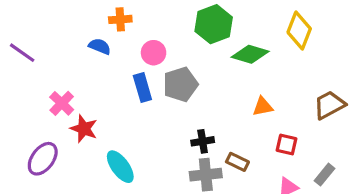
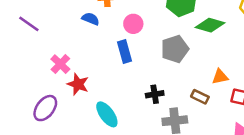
gray pentagon: (180, 84) -> (175, 49), moved
orange triangle: (263, 106) -> (220, 77), moved
black cross: (203, 141) -> (155, 94), moved
brown rectangle: (237, 162) -> (200, 97), moved

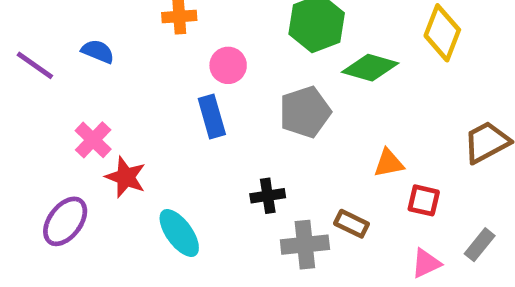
blue semicircle: (91, 19) -> (98, 51), moved
brown rectangle: (200, 97) -> (352, 224), moved

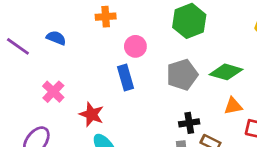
green diamond: (370, 68) -> (226, 72), moved
red star: (126, 177) -> (92, 114), moved
black cross: (268, 196) -> (189, 123), moved

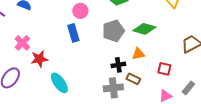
orange triangle: (233, 106) -> (138, 54), moved
red star: (92, 114) -> (39, 59), moved, turned -30

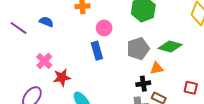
orange triangle: (138, 54) -> (157, 68), moved

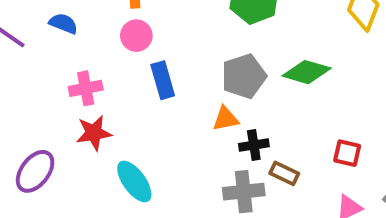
pink circle: (104, 28) -> (136, 36), moved
pink cross: (44, 61) -> (86, 88), moved, turned 35
orange triangle: (157, 68) -> (225, 119), moved

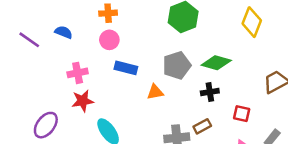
blue rectangle: (163, 80) -> (126, 68), turned -60
orange triangle: (225, 119) -> (155, 92), moved
black cross: (254, 145) -> (210, 92), moved
brown rectangle: (284, 173) -> (202, 126), turned -54

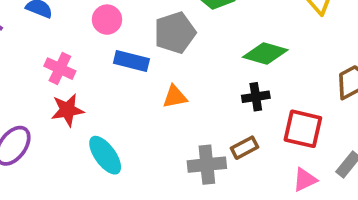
gray pentagon: (177, 65) -> (175, 33), moved
pink cross: (78, 73) -> (60, 69), turned 36
red square: (242, 114) -> (303, 129), size x1.5

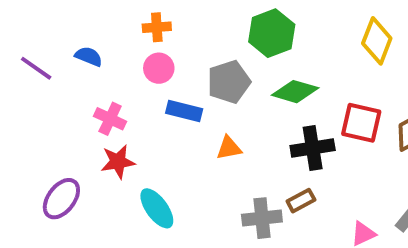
green diamond: (265, 53) -> (295, 92), moved
black cross: (256, 97) -> (313, 148), size x1.5
red square: (303, 129) -> (361, 123), moved

